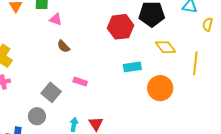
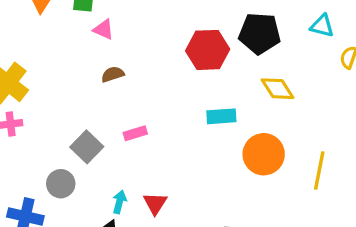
brown semicircle: (63, 46) -> (113, 74), turned 112
yellow line: (195, 63) -> (319, 170), moved
pink rectangle: (80, 82) -> (135, 133), turned -40

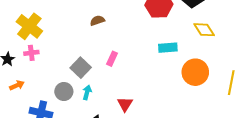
pink rectangle: (135, 133) -> (112, 59), turned -48
cyan arrow: (119, 202) -> (87, 92), moved

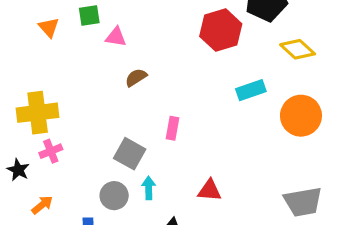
yellow cross: (29, 26) -> (38, 113), turned -30
red triangle: (125, 104) -> (210, 190), turned -42

